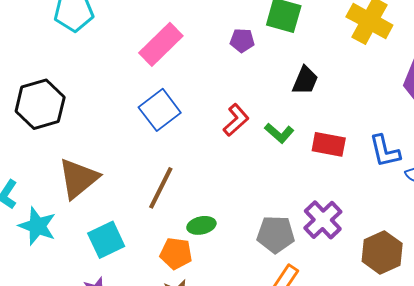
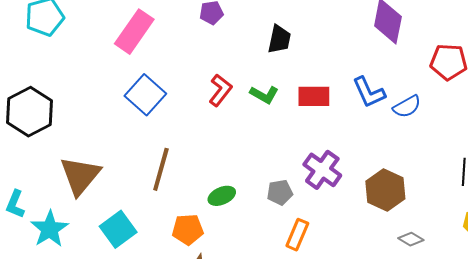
green ellipse: (201, 225) -> (222, 196), moved
cyan star: (37, 226) -> (50, 229), turned 30
gray pentagon: (276, 234) -> (280, 192), size x0.7

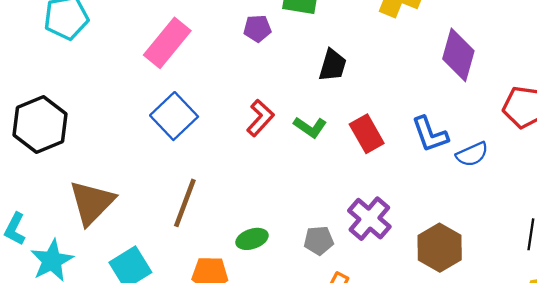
red rectangle: (314, 96) -> (367, 134), turned 56

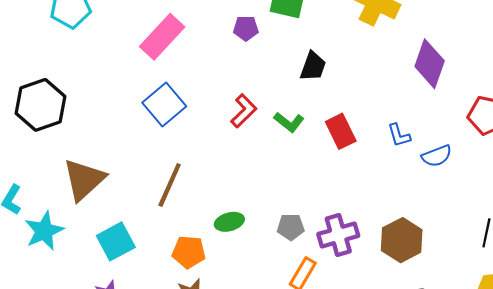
blue L-shape: (430, 134) -> (399, 135), size x0.7
purple cross: (369, 219) -> (338, 235), moved, turned 30

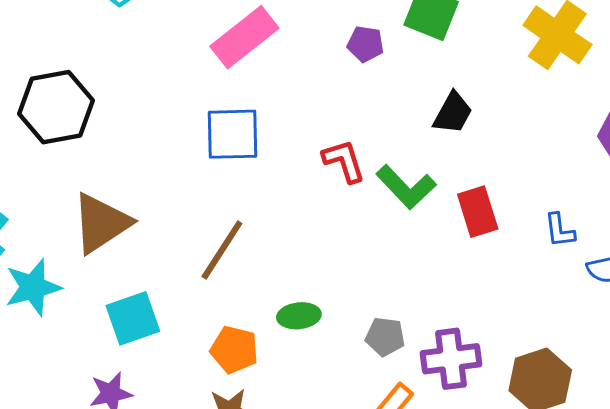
blue square: (164, 104) -> (232, 134), turned 30
red L-shape: (244, 111) -> (344, 161), turned -72
green L-shape: (289, 122) -> (406, 187), size x1.4

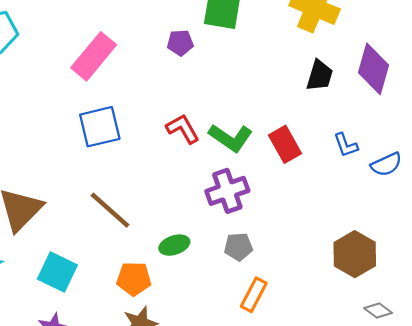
black trapezoid: (453, 113) -> (320, 76), moved
brown line: (222, 250) -> (110, 210), turned -69
cyan square: (133, 318) -> (57, 272), turned -33
purple cross: (451, 359) -> (227, 191), moved

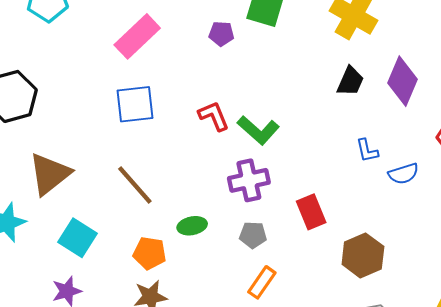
red rectangle: (285, 144) -> (311, 212), moved

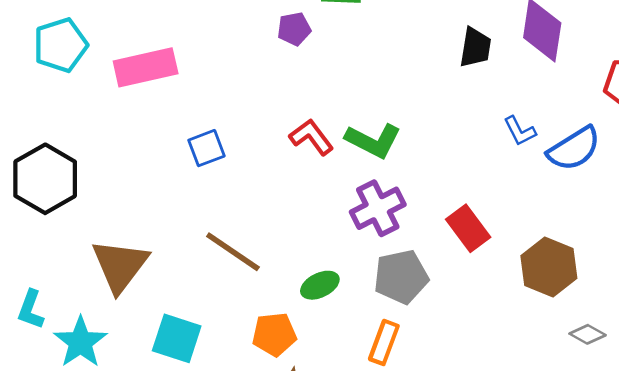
pink rectangle: (137, 36) -> (146, 67), moved, turned 45
blue square: (135, 104) -> (206, 148), size x0.7
blue semicircle: (403, 174) -> (574, 149), size x1.4
gray pentagon: (253, 235) -> (401, 277), size x1.5
orange rectangle: (262, 282) -> (384, 342), moved

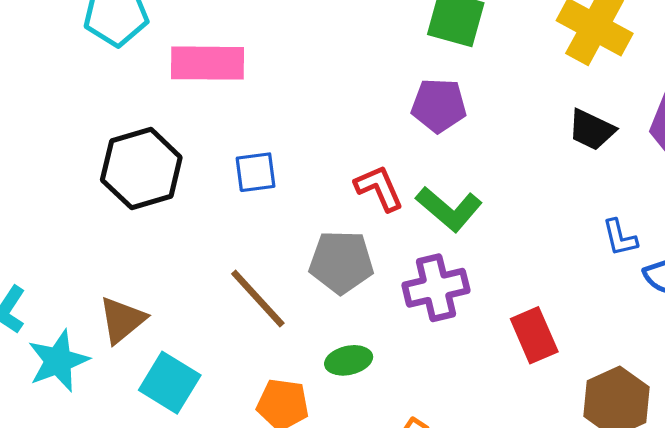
purple pentagon: (294, 29) -> (439, 105), moved, size x1.4
black trapezoid: (475, 47) -> (592, 130), turned 93
black hexagon: (45, 179) -> (141, 169), moved
brown triangle: (120, 266) -> (122, 320), moved, size x0.7
gray pentagon: (401, 277) -> (341, 262), moved

